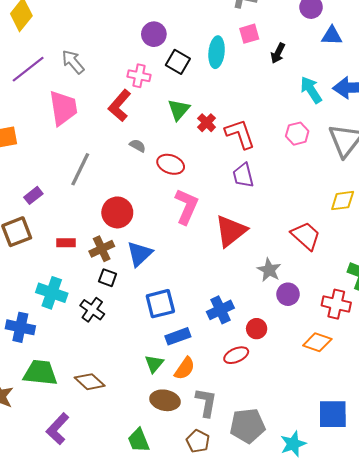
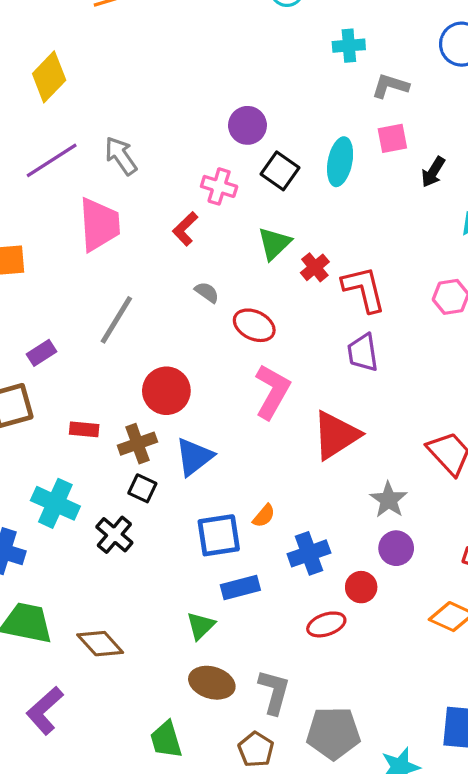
red L-shape: (120, 106) -> (185, 229), size x0.7
purple circle: (288, 294) -> (396, 548), moved
orange semicircle: (185, 368) -> (264, 516), moved, size x0.7

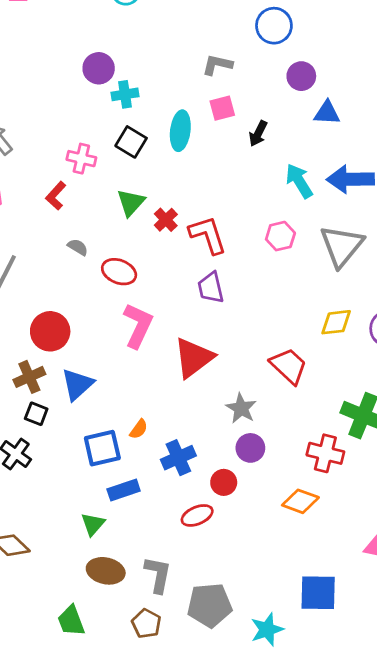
cyan cross: (349, 46) -> (125, 94), moved
purple circle: (247, 125) -> (99, 68), moved

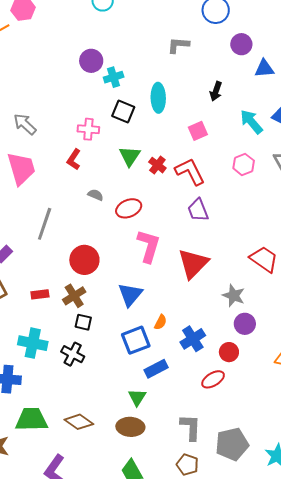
pink square: (222, 108) -> (198, 131), moved
red ellipse: (119, 272) -> (129, 208), turned -35
blue triangle: (77, 384) -> (130, 294), moved
brown ellipse: (106, 571) -> (130, 427), moved

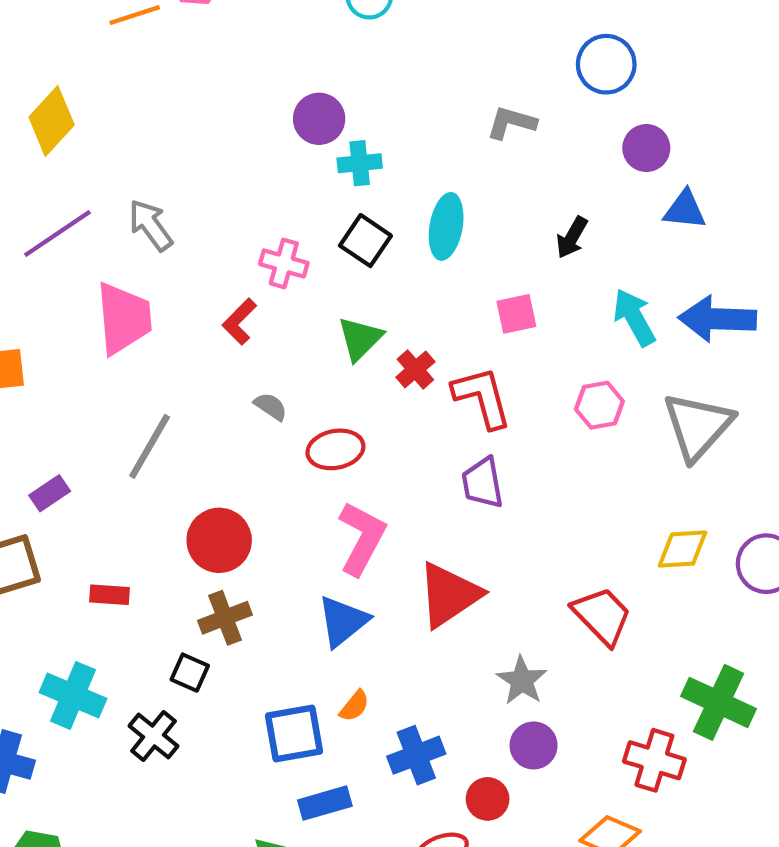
blue triangle: (130, 294) -> (343, 621), moved
brown cross: (74, 296) -> (225, 618), moved

